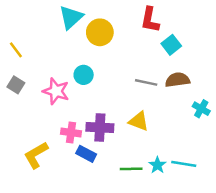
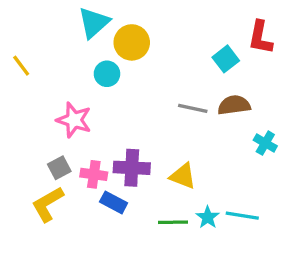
red L-shape: (150, 20) -> (260, 38), moved
cyan circle: (84, 75) -> (107, 74), moved
gray square: (16, 85) -> (59, 168), moved, turned 30
yellow triangle: (139, 121) -> (183, 176), moved

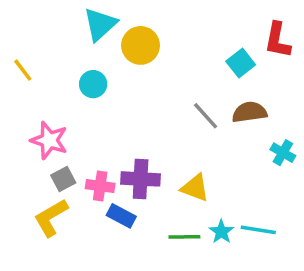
cyan circle: (107, 74) -> (93, 84), moved
gray line: (193, 108) -> (206, 116), turned 36
pink star: (74, 120) -> (49, 140), moved

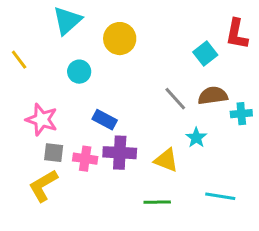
cyan triangle: (100, 24) -> (67, 21), moved
cyan cross: (283, 153) -> (241, 114), moved, turned -35
gray square: (63, 179) -> (54, 153), turned 35
blue rectangle: (121, 216) -> (105, 120), moved
cyan star: (221, 232) -> (196, 138), moved

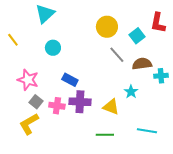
yellow circle: (120, 39) -> (107, 27), moved
gray line: (175, 99) -> (117, 55), moved
gray square: (54, 153) -> (36, 102), turned 32

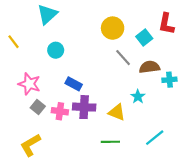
yellow L-shape: (29, 124) -> (30, 145), moved
cyan line: (147, 131) -> (155, 138), turned -48

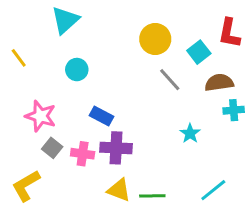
brown semicircle: (149, 67) -> (219, 83), moved
yellow triangle: (117, 112) -> (119, 190), moved
yellow L-shape: (30, 145) -> (26, 186), moved

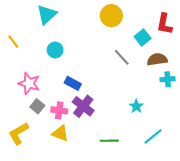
yellow circle: (155, 39) -> (111, 16), moved
cyan star: (190, 133) -> (136, 106), moved
purple cross: (116, 148) -> (83, 106), turned 35
yellow triangle: (119, 190) -> (60, 133), moved

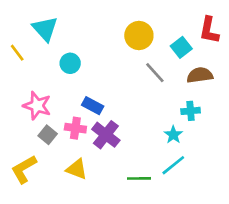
cyan triangle: (47, 15) -> (45, 29), moved, turned -30
yellow circle: (111, 16) -> (139, 35), moved
cyan cross: (168, 79) -> (191, 111), moved
pink cross: (59, 110) -> (75, 128), moved
cyan line: (153, 136) -> (173, 165), moved

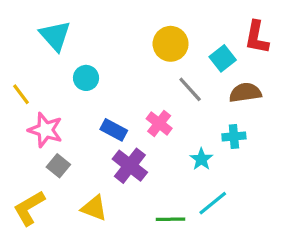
yellow line: (17, 53) -> (21, 94), moved
pink cross: (75, 128) -> (159, 123), moved, turned 30
cyan star: (173, 135) -> (201, 159), moved

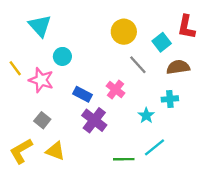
pink star: (45, 130) -> (41, 80), moved
yellow triangle: (94, 208) -> (55, 151), moved

